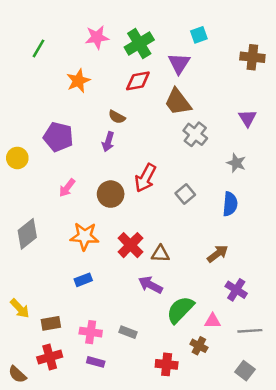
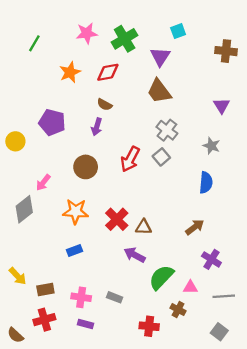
red diamond: (138, 81) -> (108, 72), moved
gray cross: (195, 134) -> (167, 130), moved
pink arrow: (67, 188) -> (43, 183), moved
brown circle: (111, 194) -> (86, 167), moved
gray square: (185, 194) -> (161, 157), moved

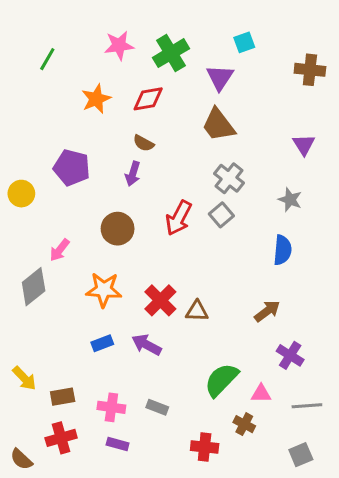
purple arrow: (135, 255) -> (147, 345), moved
gray square: (219, 332) -> (301, 455), turned 30

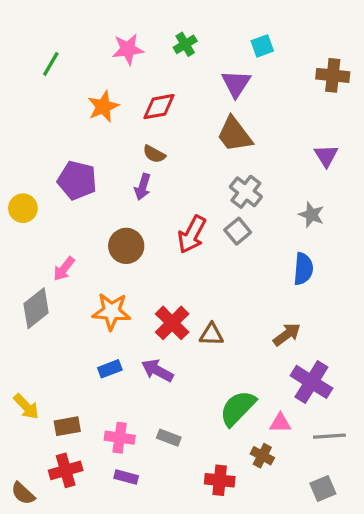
green cross: (171, 53) -> (185, 44), moved, size x0.6
purple cross: (290, 355) -> (311, 382), size x1.4

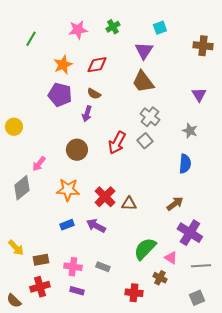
purple pentagon: (77, 180) -> (60, 95), moved
pink triangle: (280, 423) -> (171, 258), turned 32

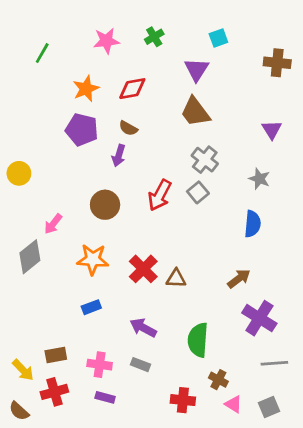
purple arrow: (96, 226) -> (143, 328), moved
yellow arrow: (16, 248) -> (23, 370), moved
green semicircle: (145, 249) -> (198, 340), turned -40
pink triangle: (171, 258) -> (233, 404), moved

